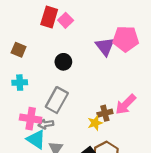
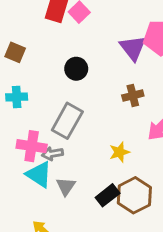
brown cross: (105, 113) -> (133, 96), moved

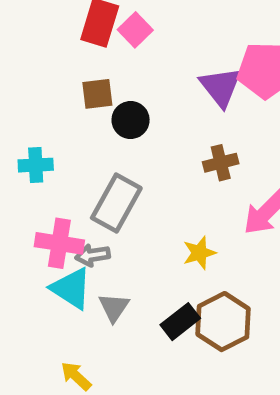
brown square: (15, 52) -> (97, 94), moved, turned -30

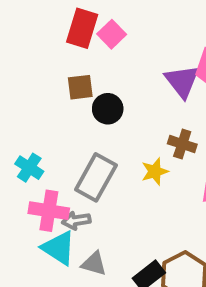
brown cross: (221, 163) -> (182, 144), turned 32
cyan cross: (36, 165) -> (29, 168), moved, turned 36
yellow star: (199, 253) -> (155, 171), moved
gray triangle: (114, 307) -> (94, 264), turned -48

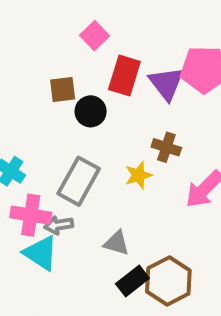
red rectangle: (82, 28) -> (124, 75), moved
gray triangle: (94, 264) -> (116, 243), moved

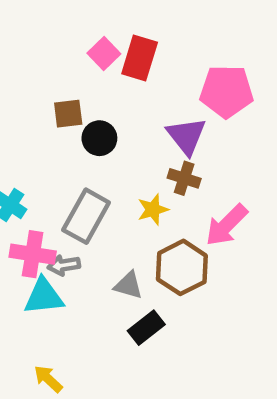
red rectangle: (124, 75) -> (140, 58), moved
purple triangle: (166, 83) -> (186, 136), moved
cyan triangle: (41, 253) -> (44, 296), turned -39
brown hexagon: (168, 281) -> (182, 267), moved

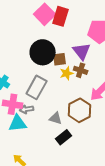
pink square: (104, 53) -> (45, 14), size x1.5
brown square: (68, 114) -> (60, 59), moved
black circle: (99, 138) -> (43, 52), size x1.6
yellow star: (153, 210) -> (67, 73), moved

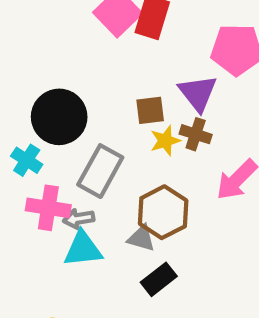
black circle: (43, 52) -> (59, 117), moved
brown hexagon: (80, 110) -> (163, 212), moved
cyan triangle: (18, 123) -> (83, 249), moved

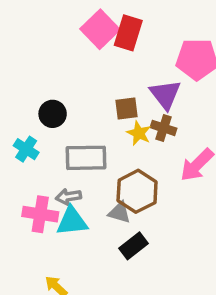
black circle: (59, 117) -> (53, 114), size x0.6
yellow star: (165, 141) -> (139, 133), turned -30
gray rectangle: (100, 171) -> (86, 158), turned 60
pink cross: (48, 208) -> (40, 214), moved

